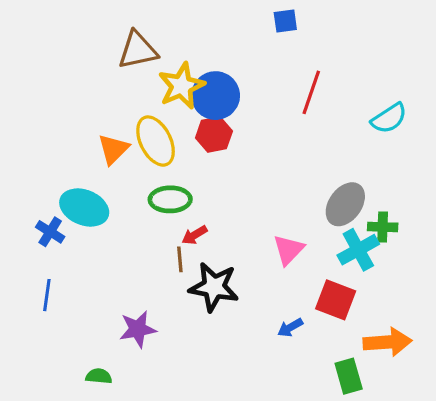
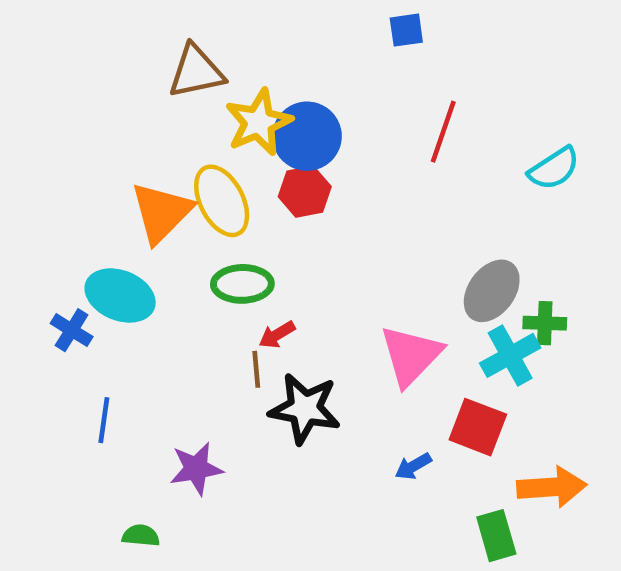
orange triangle: (113, 149) -> (162, 212), size x1.4
pink triangle: (289, 250) -> (411, 355), size x1.4
blue line: (47, 295) -> (104, 420), moved

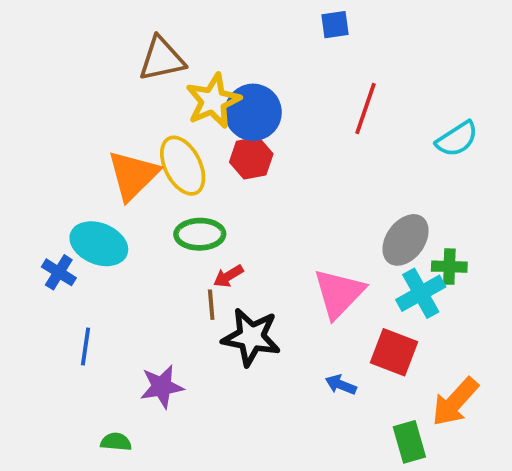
blue arrow: (413, 466) -> (341, 385), turned 52
orange arrow: (552, 487) -> (455, 402), turned 136

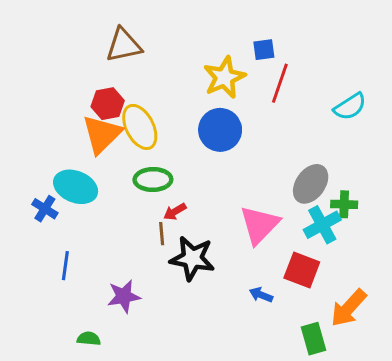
blue square: (335, 25) -> (264, 50), moved
yellow star: (213, 101) -> (224, 77), moved
blue circle: (253, 112) -> (220, 130), moved
red hexagon: (251, 158) -> (108, 104), moved

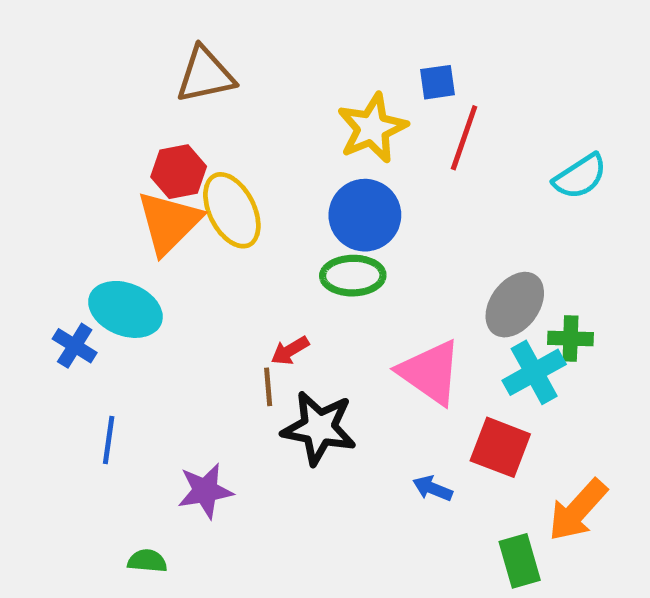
green ellipse: (153, 180) -> (353, 276), moved
pink triangle: (259, 225) -> (430, 372), turned -39

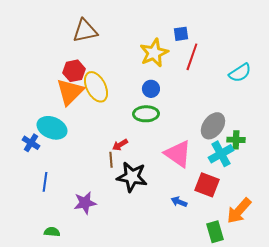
blue circle: (365, 215) -> (151, 89), size x0.6
green semicircle: (147, 561) -> (52, 232), moved

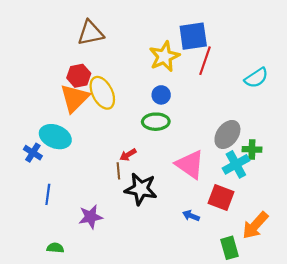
blue square: (181, 34) -> (193, 36), size x1.8

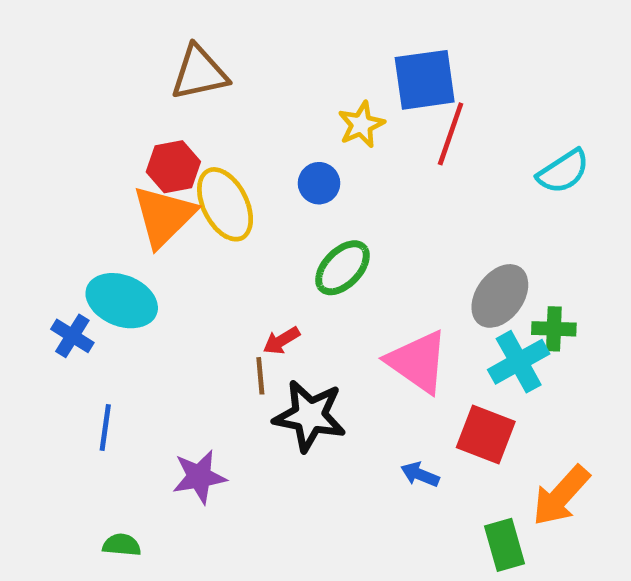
yellow star: (164, 56) -> (361, 124), size x0.7
blue circle: (161, 95) -> (319, 183), moved
green ellipse: (156, 122) -> (342, 268), turned -45

